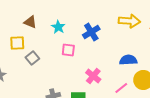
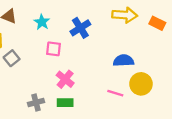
pink cross: (93, 76) -> (65, 79), moved
pink line: (121, 88) -> (115, 93), turned 56

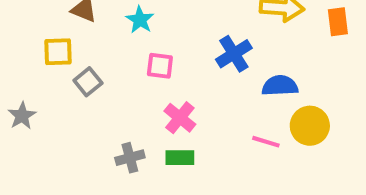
orange rectangle: (157, 23) -> (338, 22), turned 56
blue cross: (80, 28) -> (234, 54), moved

